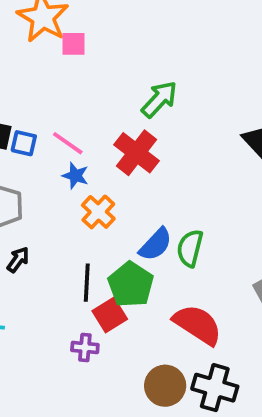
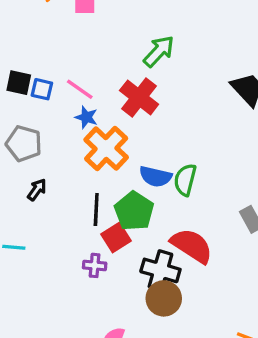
orange cross: (98, 212) -> (106, 149), size x1.5
blue semicircle: (156, 244) -> (156, 177), turned 60
black cross: (215, 388) -> (160, 270), moved

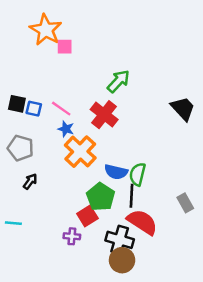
black line: (96, 209) -> (132, 196), moved

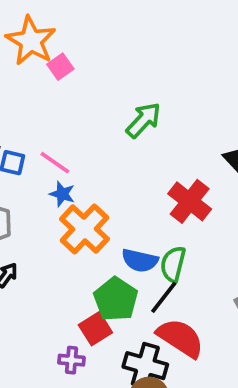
pink square: (65, 47) -> (60, 67), turned -35
red cross: (104, 115) -> (190, 201), moved
black line: (132, 196) -> (164, 297), turned 35

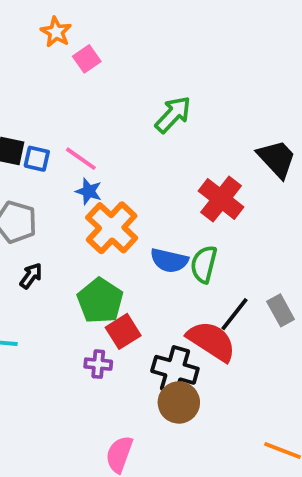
orange star: (31, 41) -> (56, 32), size x0.6
black line: (164, 297) -> (234, 314), moved
green pentagon: (116, 299) -> (100, 301), moved

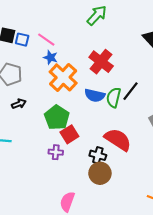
red cross: (221, 199) -> (101, 62), moved
black arrow: (31, 276) -> (19, 104), turned 32
black line: (234, 314) -> (131, 91), moved
black cross: (175, 370) -> (98, 155), size x0.7

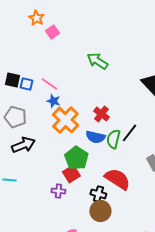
green arrow: (97, 15) -> (97, 61), turned -100
red cross: (101, 62) -> (101, 114), moved, size x0.7
black arrow: (19, 104) -> (23, 145), size x1.6
green pentagon: (57, 117) -> (76, 158), moved

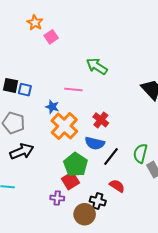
pink line: (49, 84) -> (73, 90), moved, turned -30
black line: (129, 133) -> (111, 156), moved
green semicircle: (113, 139) -> (140, 153), moved
red semicircle: (117, 179) -> (117, 186), size x0.6
brown circle: (100, 211) -> (85, 214), moved

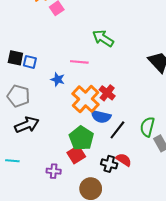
orange cross: (64, 126) -> (86, 99), moved
purple cross: (57, 198) -> (54, 171), moved
black cross: (98, 201) -> (109, 164), moved

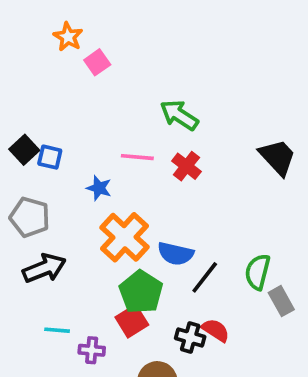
black square: (15, 58) -> (24, 150), turned 35
red cross: (107, 93) -> (186, 166), moved
orange cross: (86, 99) -> (124, 237), moved
cyan line: (12, 161) -> (57, 330), moved

